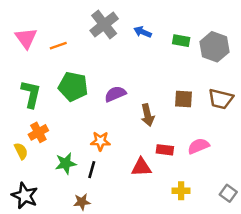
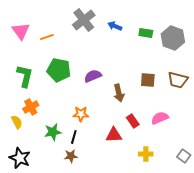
red rectangle: (165, 150) -> (133, 121), turned 48
brown star: (82, 202) -> (71, 156), moved

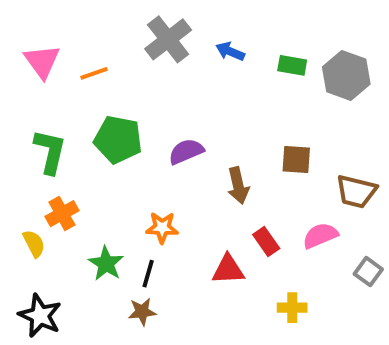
brown trapezoid: (178, 80) -> (356, 192), moved
green star: (53, 132) -> (106, 264), turned -30
gray square: (184, 156) -> (368, 272), moved

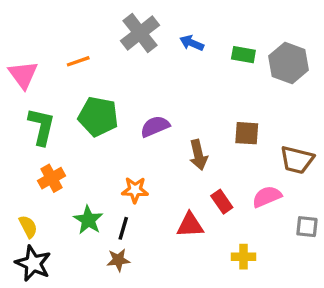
pink triangle: (42, 61) -> (23, 75), moved
yellow semicircle: (34, 244) -> (28, 227), moved
gray square: (368, 272) -> (307, 227), turned -30

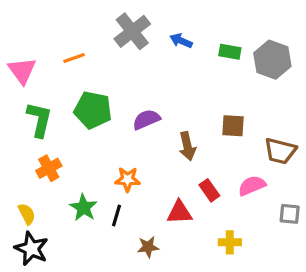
brown star: (118, 260) -> (148, 247), moved

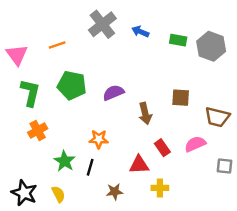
yellow semicircle: (27, 214) -> (58, 194), moved
yellow cross: (230, 242) -> (160, 188), moved

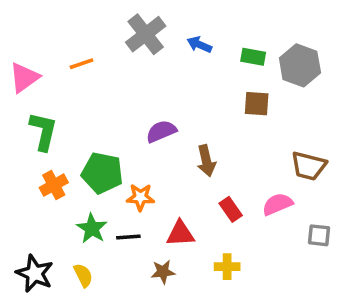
pink triangle: (17, 55) -> (24, 78), turned 30
green pentagon: (72, 85) -> (102, 173), moved
brown square: (181, 98) -> (257, 104), moved
red triangle: (139, 165) -> (180, 234), moved
black line: (90, 167) -> (128, 237), turned 70

